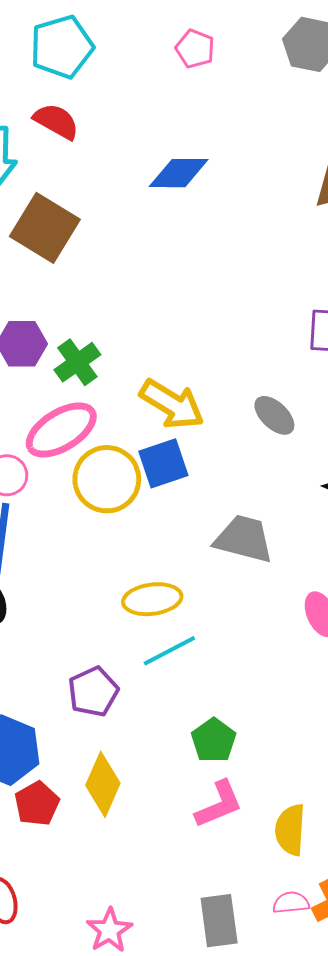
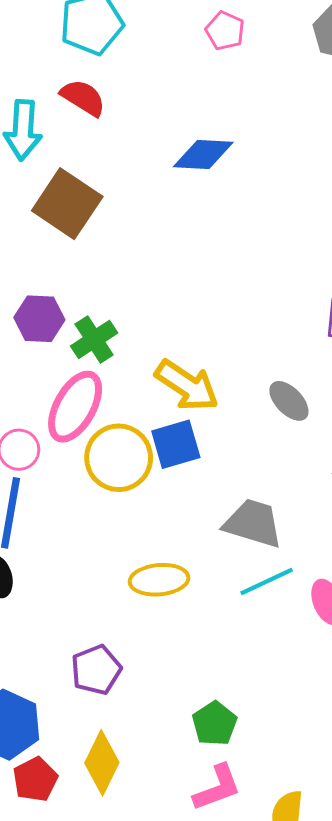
pink ellipse: (61, 430) -> (75, 407), turned -32
cyan line: (169, 651) -> (267, 581), moved

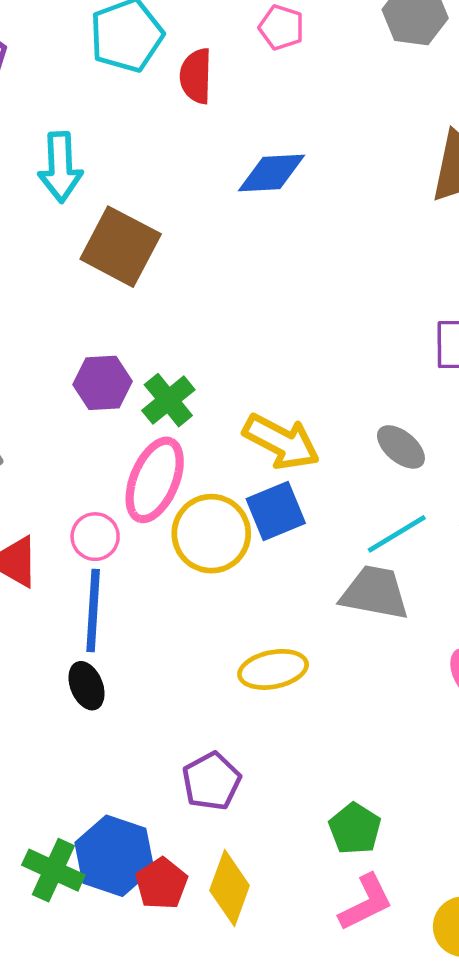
red semicircle: (83, 98) -> (196, 76), moved, turned -114
cyan line: (267, 581) -> (397, 534), moved
red pentagon: (35, 779) -> (161, 884), moved

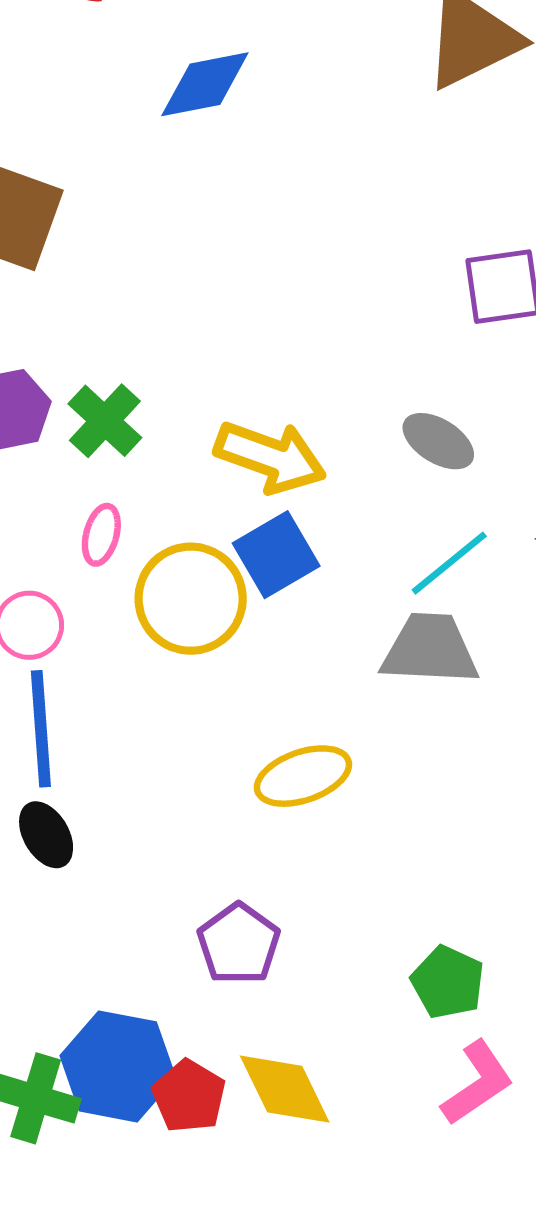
pink ellipse: (155, 480) -> (101, 535), size x0.5
yellow diamond: (230, 888) -> (285, 1089), turned -38

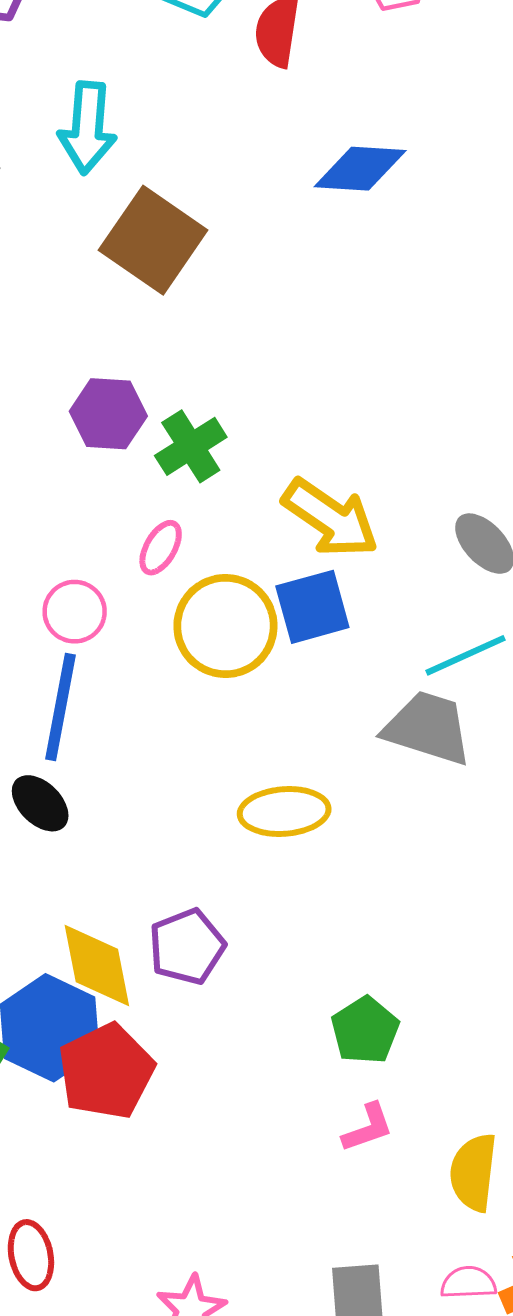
black ellipse: (46, 835) -> (40, 803), turned -30
pink L-shape: (477, 1083) -> (368, 1128), size x0.7
yellow diamond: (285, 1089) -> (97, 965), moved
red pentagon: (189, 1096) -> (106, 1071), size x1.4

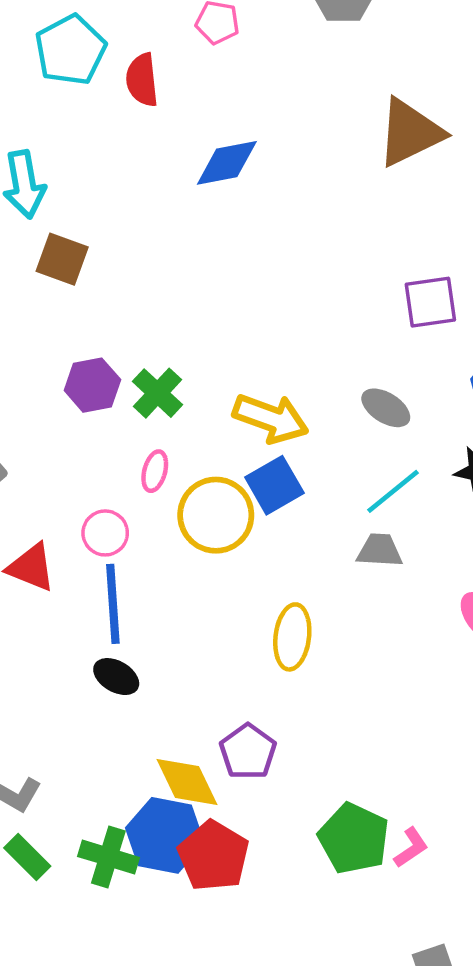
brown square: (153, 240) -> (62, 259), moved, size x0.7
gray trapezoid: (428, 728) -> (380, 550), size x0.7
yellow ellipse: (284, 812) -> (292, 637), turned -64
green pentagon: (365, 1030) -> (354, 839), moved, size x1.4

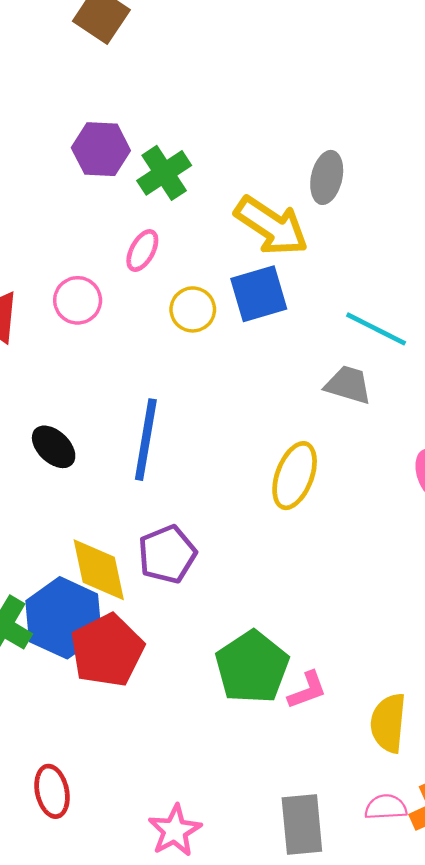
gray ellipse: (386, 408) -> (327, 177), moved, turned 57
cyan line: (393, 491) -> (376, 329), turned 52
yellow circle: (216, 515) -> (193, 309), size x0.6
blue line: (113, 604) -> (146, 440), moved
yellow ellipse: (292, 637) -> (295, 476), moved

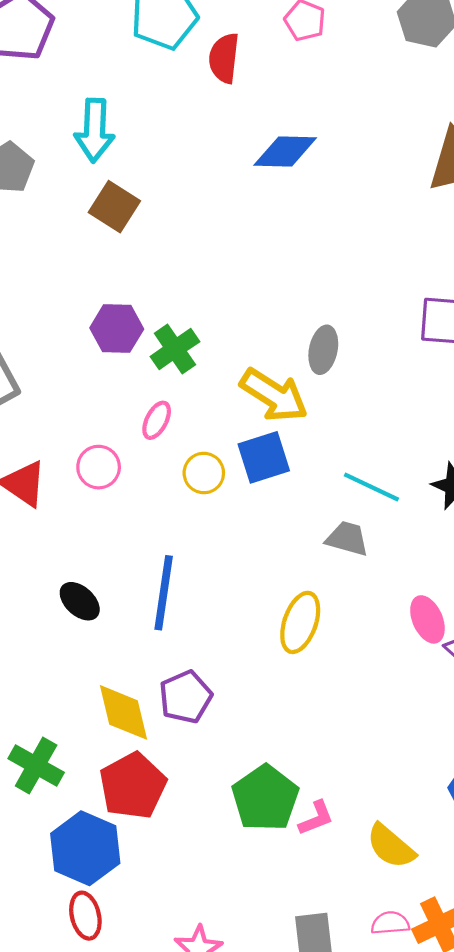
blue hexagon: (63, 618) -> (85, 848), moved
yellow semicircle: (388, 723) -> (391, 846), turned -54

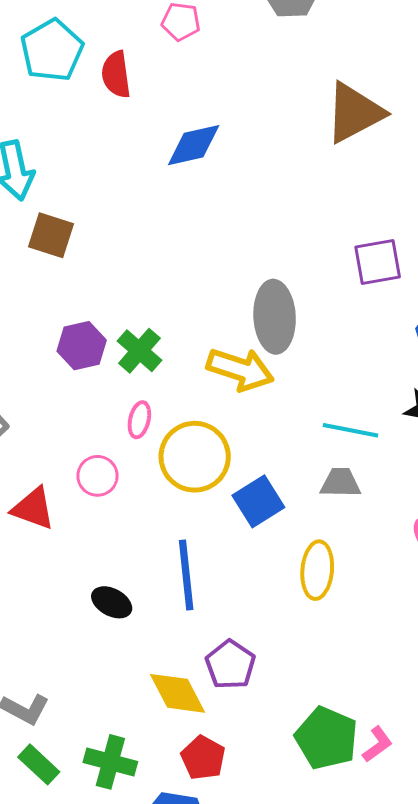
gray ellipse: (323, 350) -> (275, 317), size x1.6
blue square: (264, 457) -> (258, 501), moved
yellow circle: (204, 473) -> (195, 457), size x1.8
red pentagon: (133, 786) -> (203, 758), size x0.7

